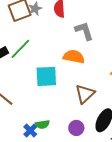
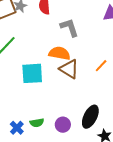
brown triangle: (85, 94) -> (69, 69), moved, turned -45
green semicircle: (42, 124) -> (37, 123), moved

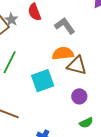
green semicircle: (37, 123) -> (86, 123), moved
purple circle: (63, 125) -> (79, 96), moved

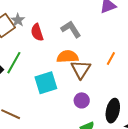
red semicircle: (34, 12) -> (37, 32), moved
brown triangle: (77, 65) -> (81, 69), turned 45

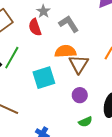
gray star: (18, 20) -> (43, 11), moved

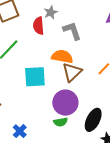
purple circle: (80, 95) -> (65, 103), size x1.6
green semicircle: (85, 122) -> (61, 122), moved

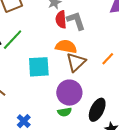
red semicircle: (38, 26) -> (61, 19), moved

